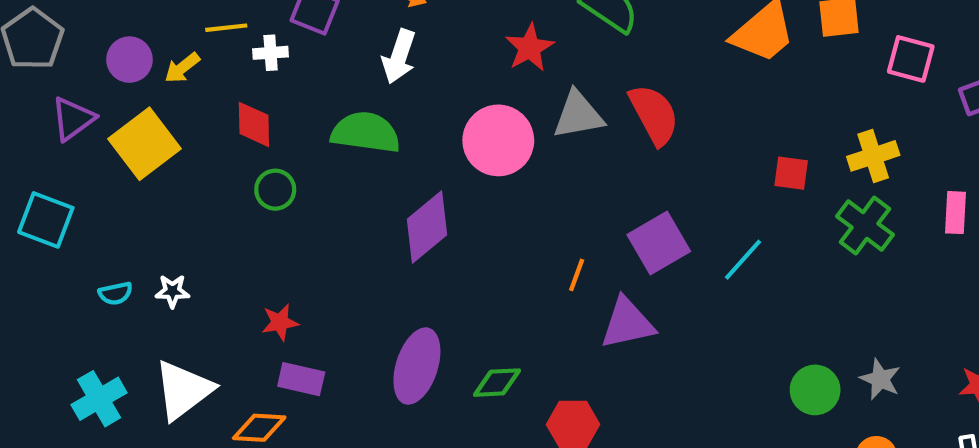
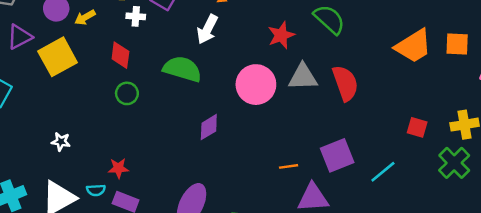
purple diamond: (427, 227) -> (209, 127), size x0.7
orange line: (577, 275) -> (289, 166), turned 54
cyan semicircle: (116, 293) -> (96, 190), moved

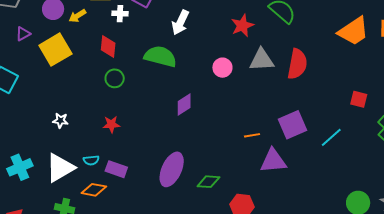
purple triangle: (20, 37) -> (23, 34), size x0.7
red semicircle: (345, 83) -> (297, 64), turned 32
pink circle: (256, 85) -> (222, 68), size x0.6
red star: (118, 168) -> (111, 124), moved

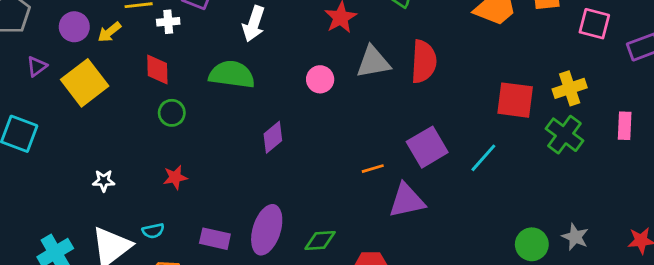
red square: (359, 99) -> (515, 100), size x1.6
purple rectangle: (116, 169) -> (215, 239), moved

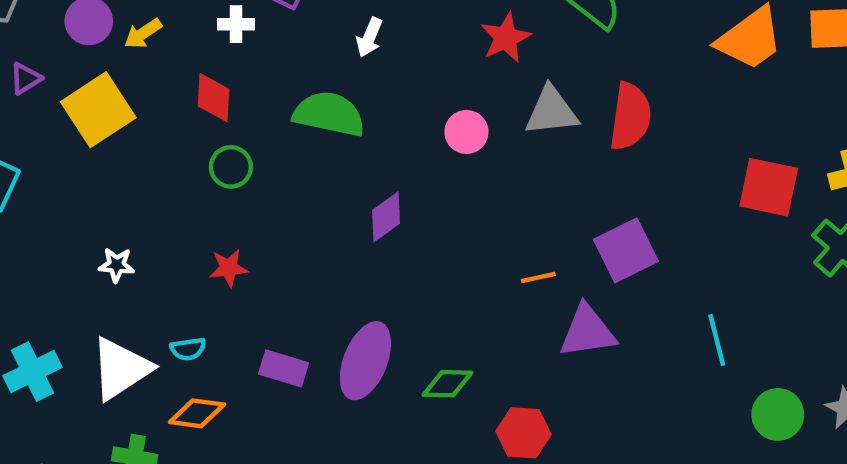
white arrow: (254, 24) -> (369, 37), size x0.7
cyan line: (483, 158) -> (717, 340), moved, turned -60

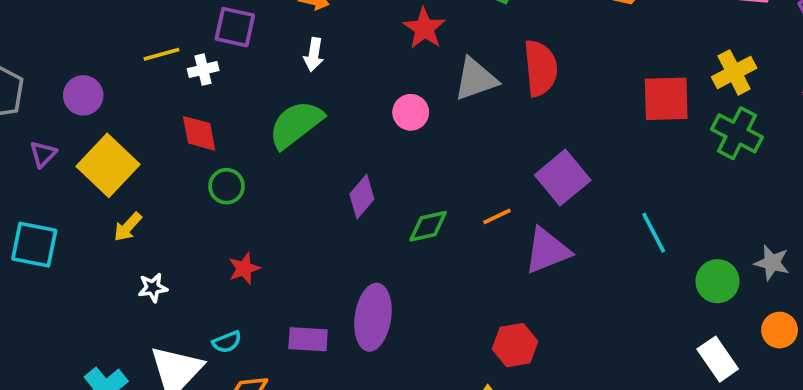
yellow arrow: (143, 33) -> (128, 227), moved
green semicircle: (329, 114) -> (296, 124), turned -36
green diamond: (448, 384) -> (428, 226), moved

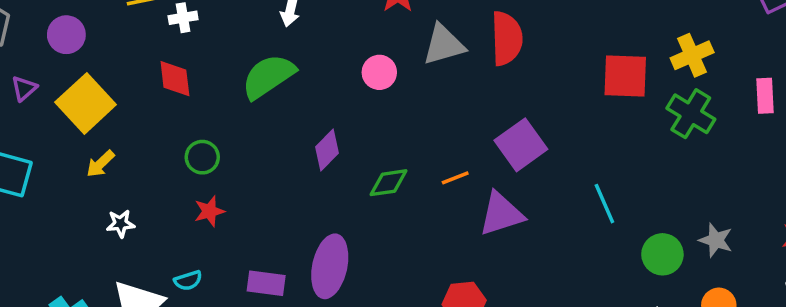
green circle: (227, 186) -> (202, 157), moved

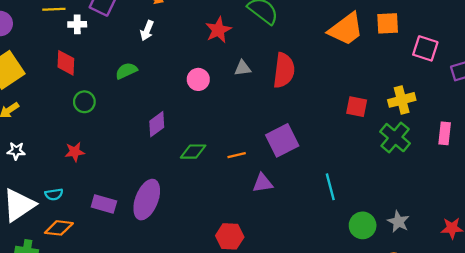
gray triangle: (444, 45) -> (243, 68), size x0.6
green semicircle: (268, 76) -> (126, 71), size x0.6
red square: (625, 76) -> (357, 107), size x0.7
green circle: (202, 157) -> (84, 102), moved
purple triangle: (501, 214) -> (263, 183), size x0.7

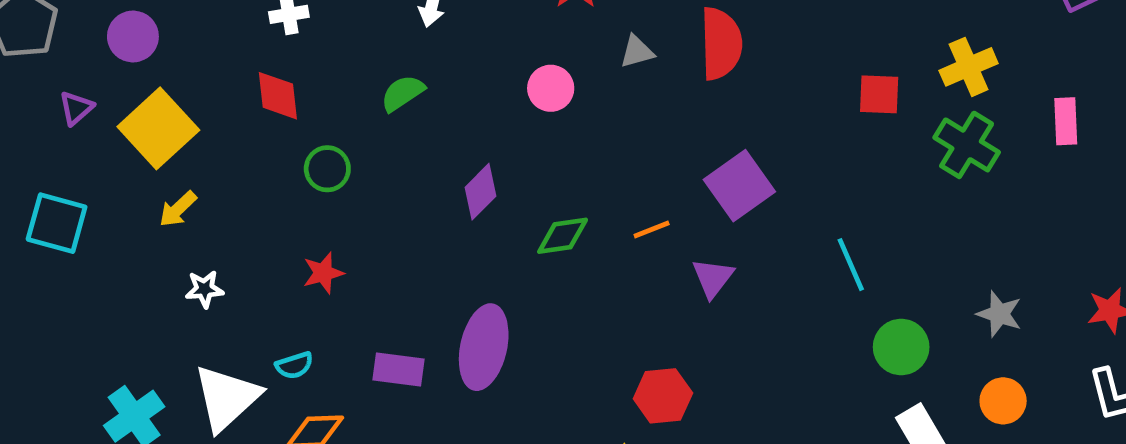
purple triangle: (263, 183) -> (713, 278), turned -35
green circle: (363, 225) -> (901, 347), moved

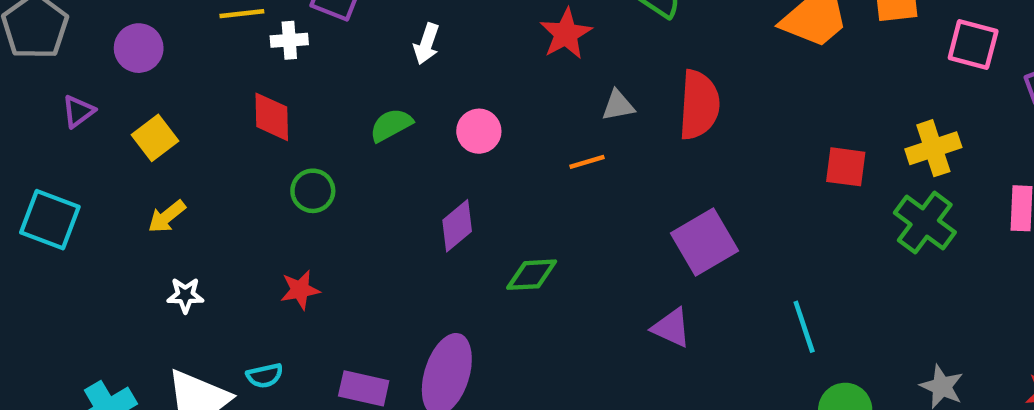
pink circle: (551, 88) -> (479, 131), moved
yellow square: (158, 128) -> (155, 138), size x0.6
orange line: (652, 230) -> (587, 162), moved
purple triangle: (713, 278) -> (671, 328), turned -48

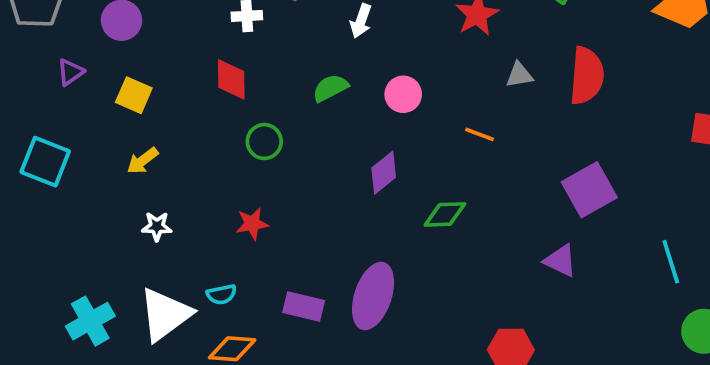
yellow square: (155, 138) -> (134, 95), turned -30
orange line: (587, 162) -> (479, 134), moved, turned 36

